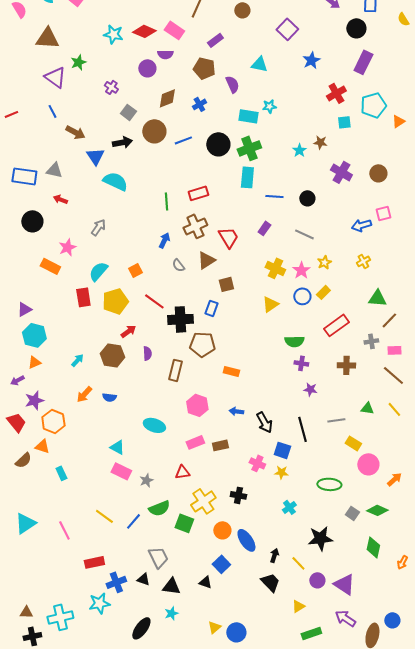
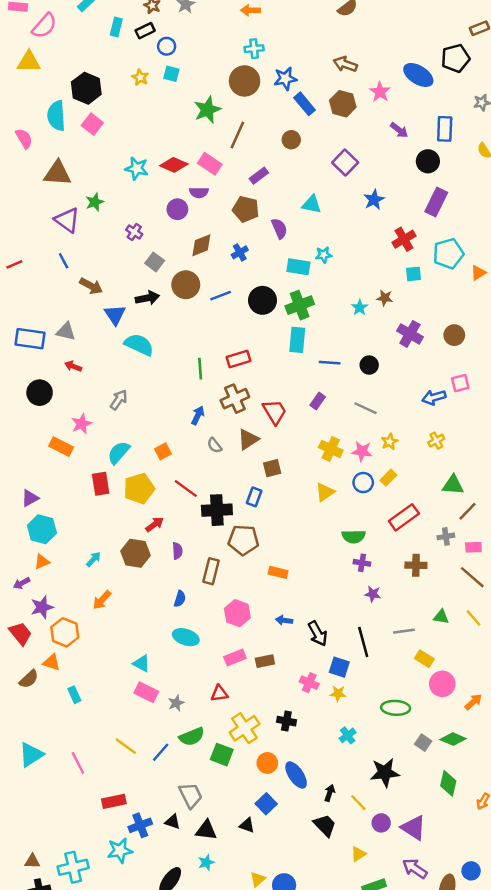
pink star: (301, 270) -> (362, 451), turned -30
blue semicircle: (109, 397) -> (180, 599), moved, turned -80

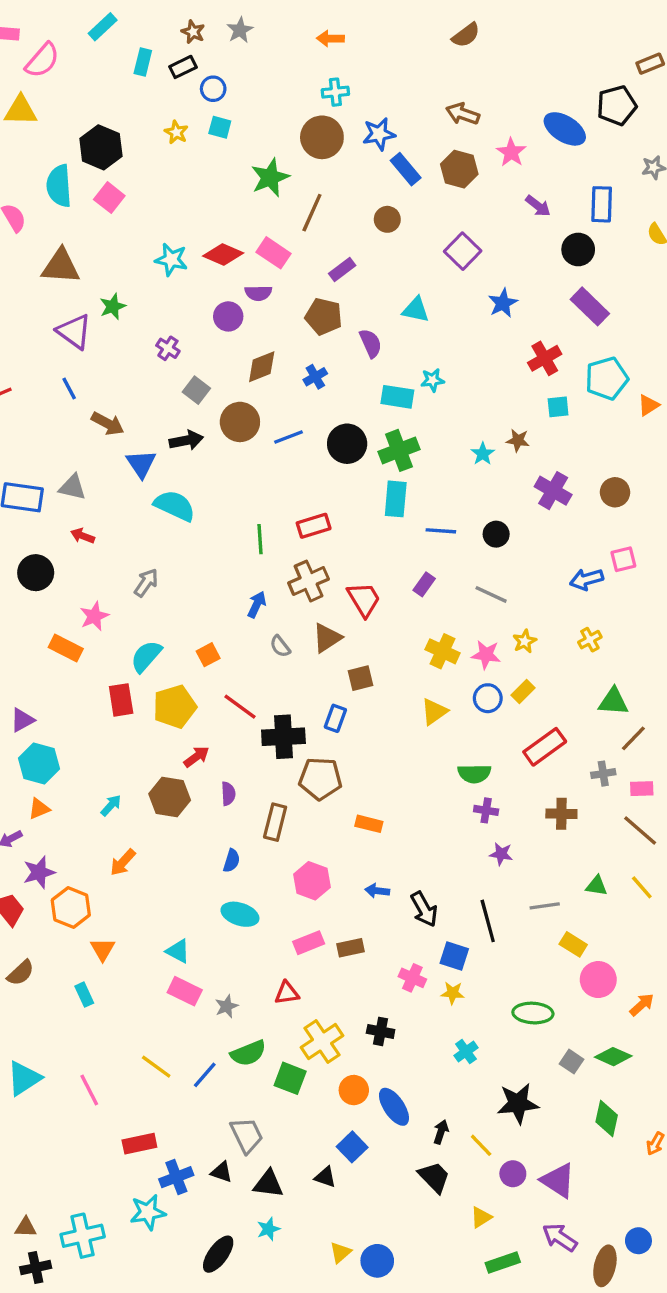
purple rectangle: (436, 202) -> (590, 306), turned -72
orange triangle: (52, 662) -> (103, 949), moved, turned 42

